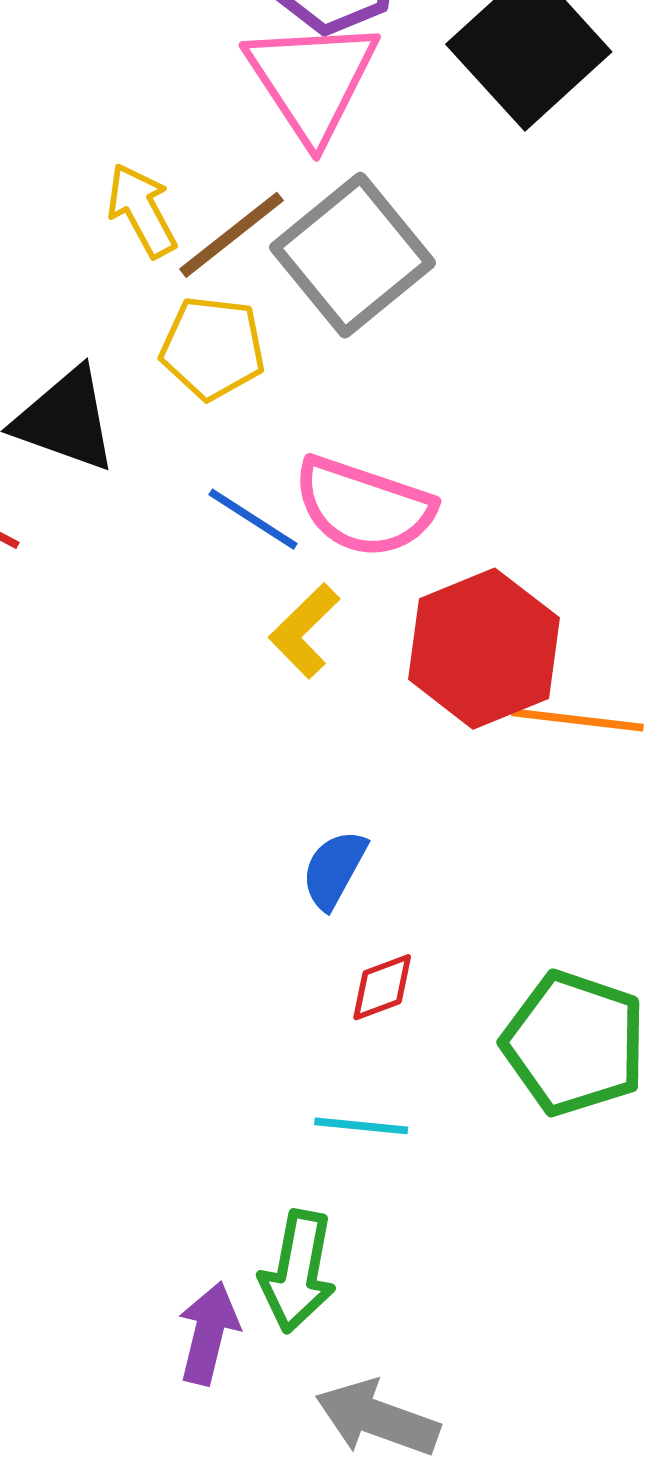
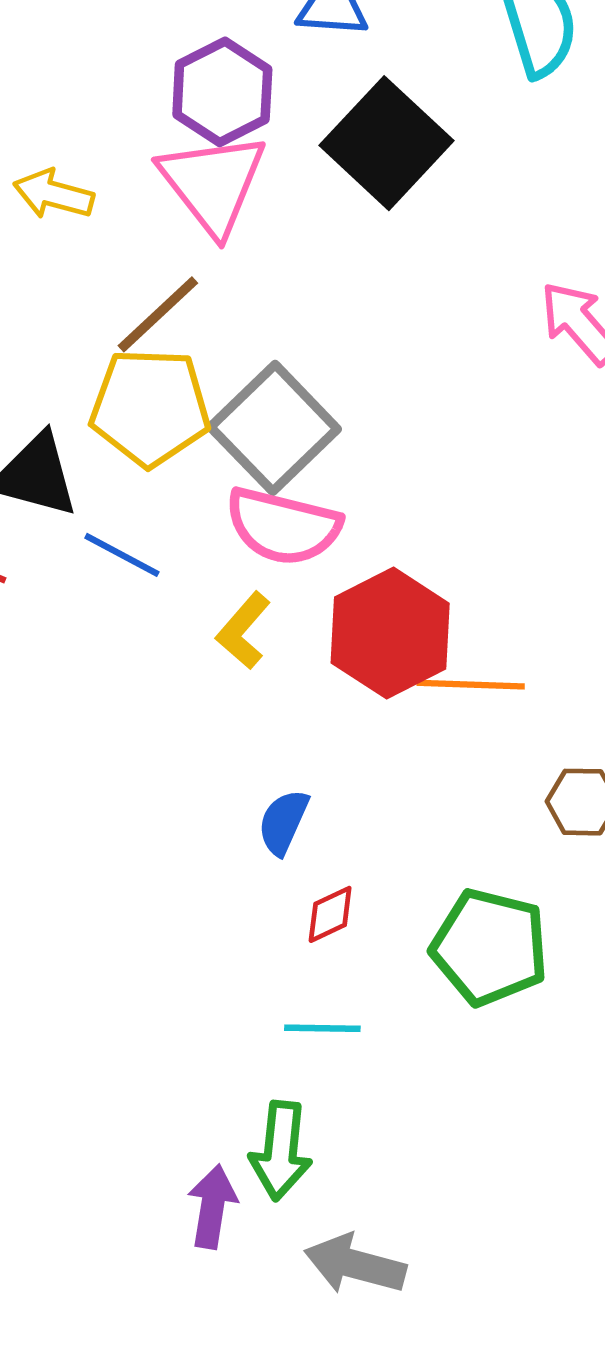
yellow arrow: (142, 210) -> (54, 194), moved, turned -42
gray square: (353, 255) -> (274, 428), moved
yellow pentagon: (213, 348) -> (150, 407), size x1.4
blue line: (253, 519) -> (122, 555), moved

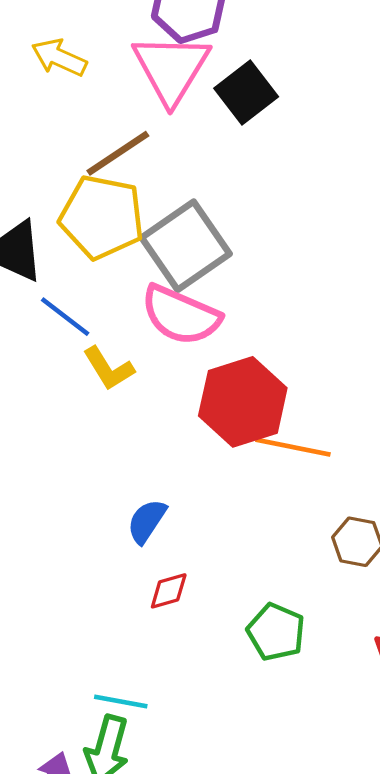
black square: (386, 143) -> (246, 93), moved, size x0.7
yellow L-shape: (243, 631) -> (109, 368), moved, turned -82
green pentagon: (490, 947) -> (276, 632), size x0.7
cyan line: (322, 1028) -> (121, 702), moved

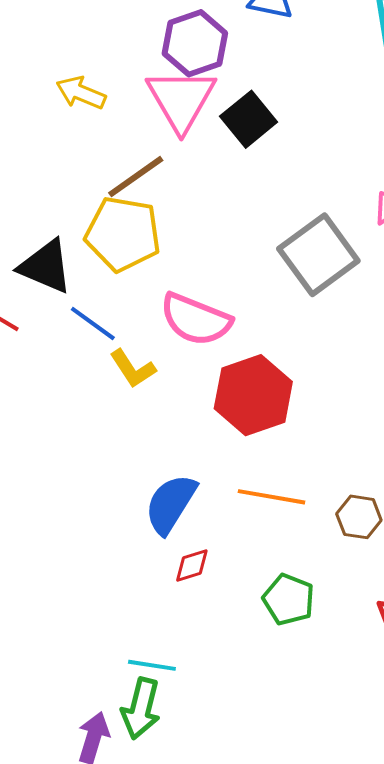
gray square: (186, 246) -> (318, 255), moved
orange line: (293, 447) -> (271, 497), moved
blue semicircle: (147, 521) -> (171, 504), size x1.5

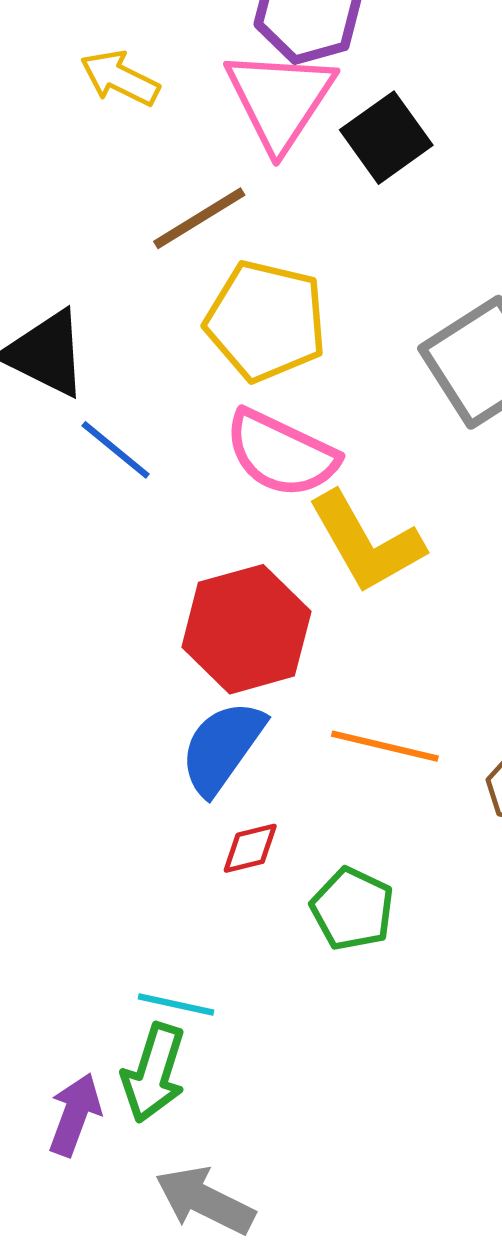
yellow pentagon: (123, 234) -> (266, 321), moved
yellow L-shape: (133, 369) -> (366, 542), moved, size x1.6
red hexagon: (253, 395) -> (246, 629), moved
green pentagon: (289, 599) -> (352, 909), moved

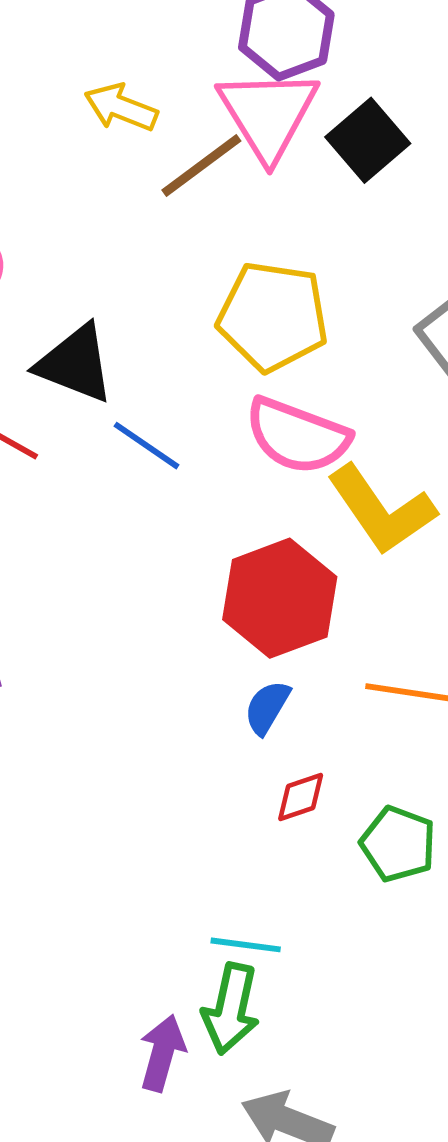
brown line: (199, 218) -> (201, 165), moved
blue semicircle: (222, 747) -> (267, 707), size x0.6

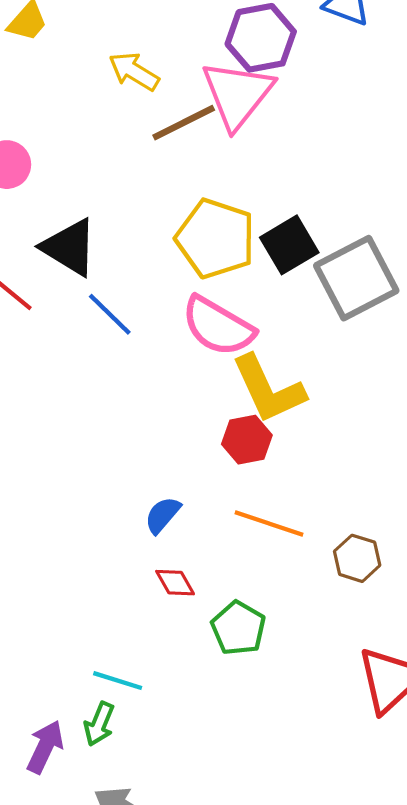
black square: (368, 140) -> (289, 245), moved
red hexagon: (280, 598) -> (247, 440), moved, size x0.6
red diamond: (301, 797) -> (175, 583), turned 69
green arrow: (231, 1009) -> (99, 724), size x0.7

